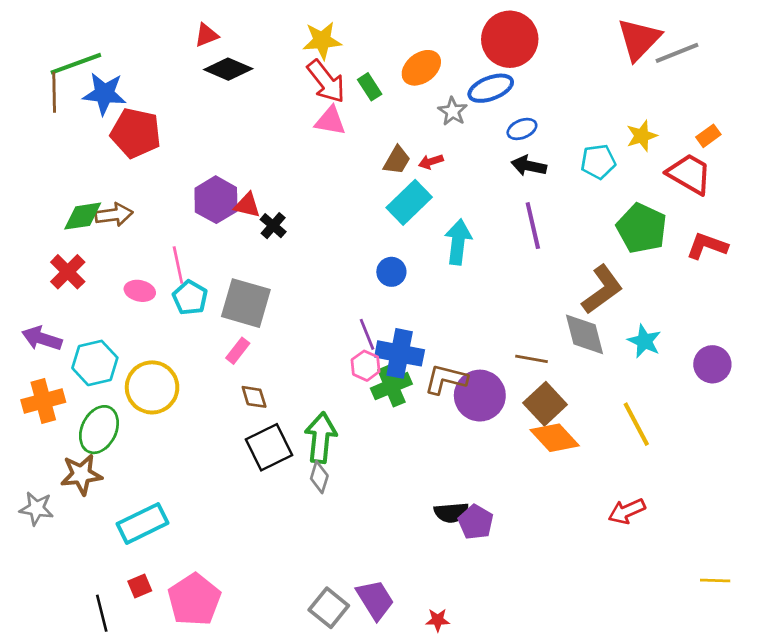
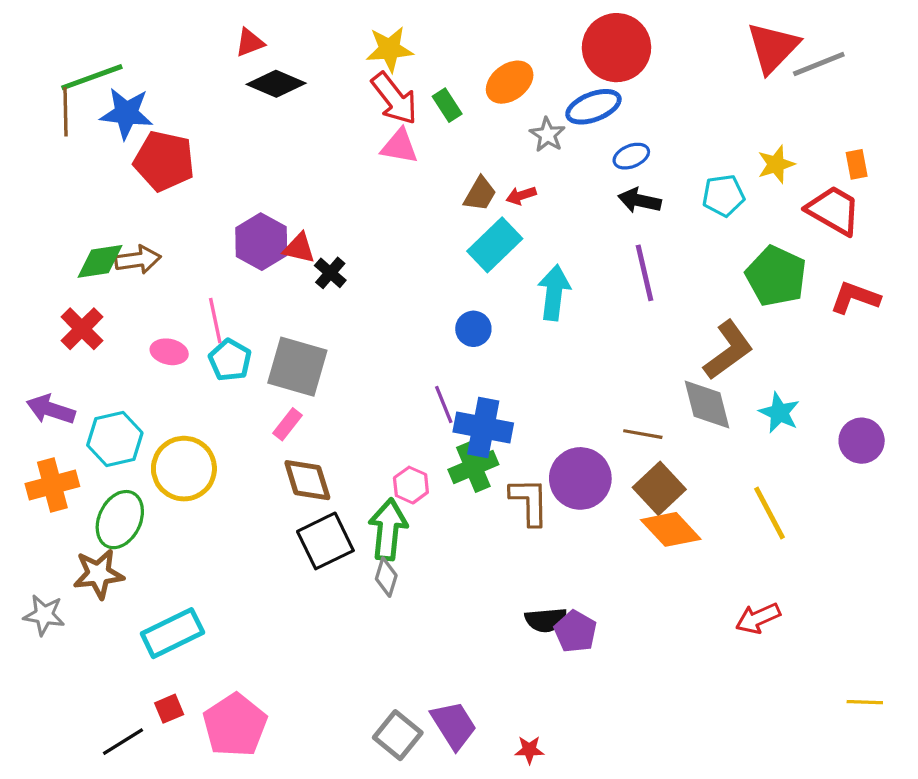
orange rectangle: (708, 136) -> (857, 164), turned -65
pink hexagon: (366, 366) -> (411, 485), moved
brown L-shape: (446, 379) -> (529, 501), moved, turned 75
brown diamond: (254, 397) -> (307, 480), size x1.5
black line: (102, 613) -> (123, 742), turned 72

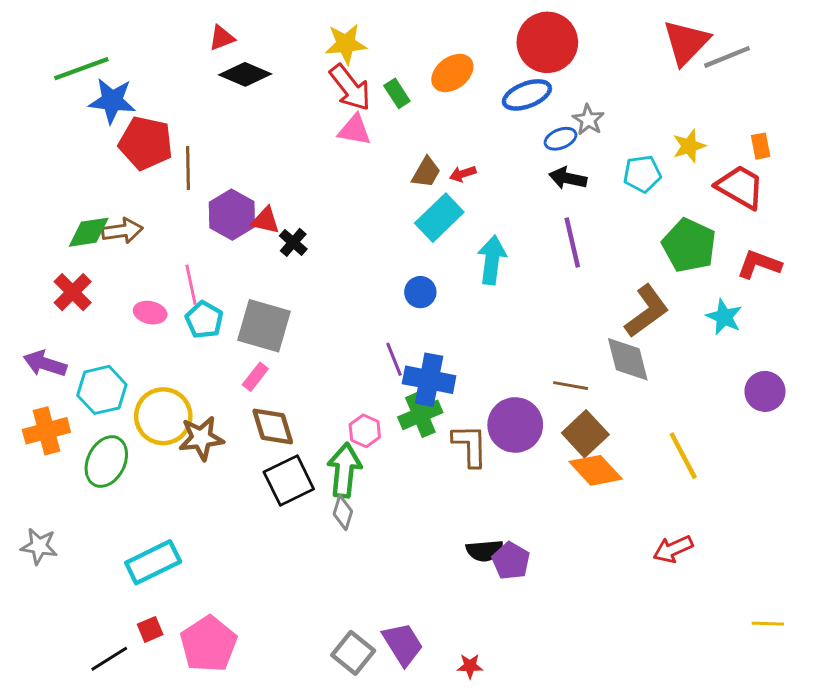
brown line: (66, 112) -> (188, 168), moved
gray star: (547, 135) -> (588, 120), moved
cyan star: (779, 413) -> (724, 317), moved
brown star: (98, 574) -> (201, 438), moved

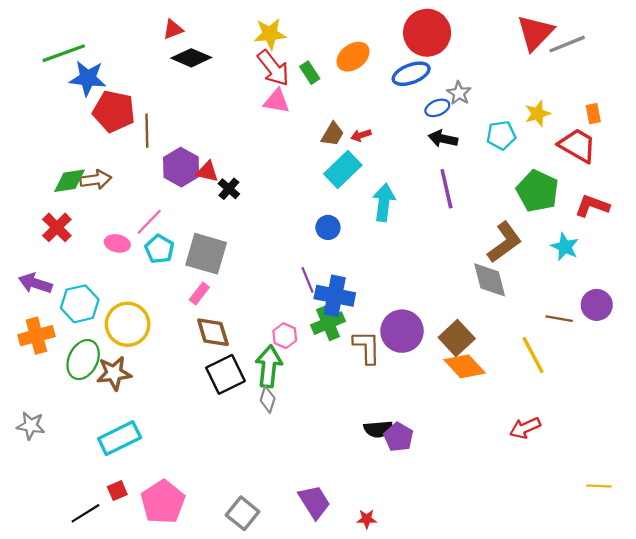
pink line: (191, 285) -> (149, 222), turned 56
brown line: (571, 386) -> (559, 319), moved
brown star: (201, 438) -> (114, 373), moved
gray square: (353, 653) -> (243, 513), moved

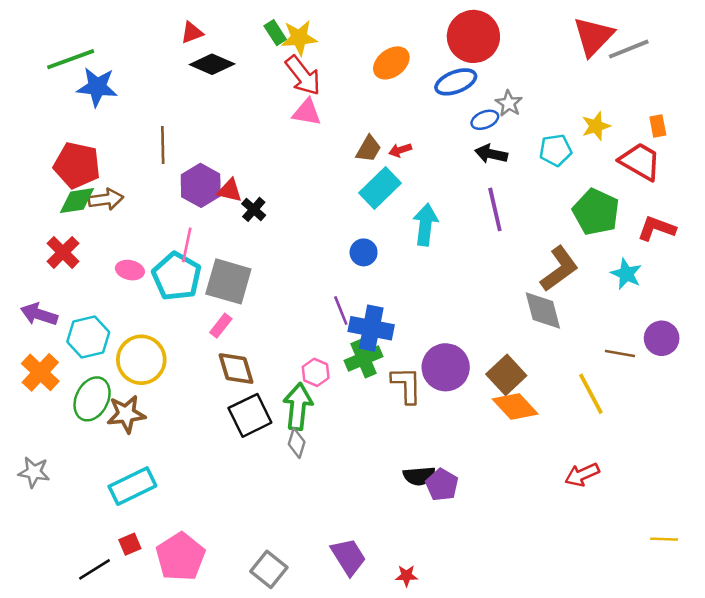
green rectangle: (310, 73) -> (275, 33), moved
red pentagon: (114, 111) -> (77, 165), moved
pink line: (149, 222) -> (187, 245), moved, turned -32
cyan pentagon: (159, 249) -> (177, 276), size x1.5
orange cross: (36, 336) -> (40, 372), turned -32

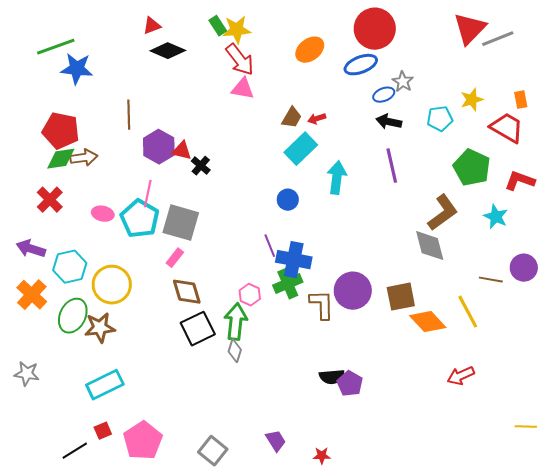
brown square: (506, 375) -> (401, 297), turned 32
orange diamond: (515, 406) -> (428, 322), moved
purple trapezoid: (348, 557) -> (276, 441), size x0.7

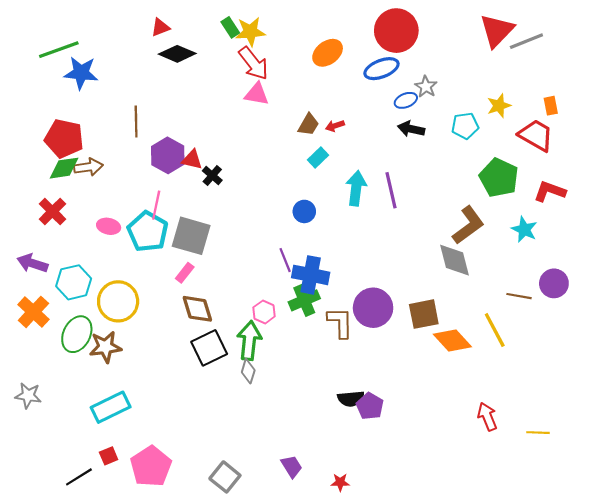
cyan rectangle: (301, 149) -> (318, 158), size x0.6
purple line: (392, 166) -> (391, 190), moved
red arrow: (461, 376) -> (487, 417), moved, turned 92
yellow line: (526, 427) -> (538, 433), moved

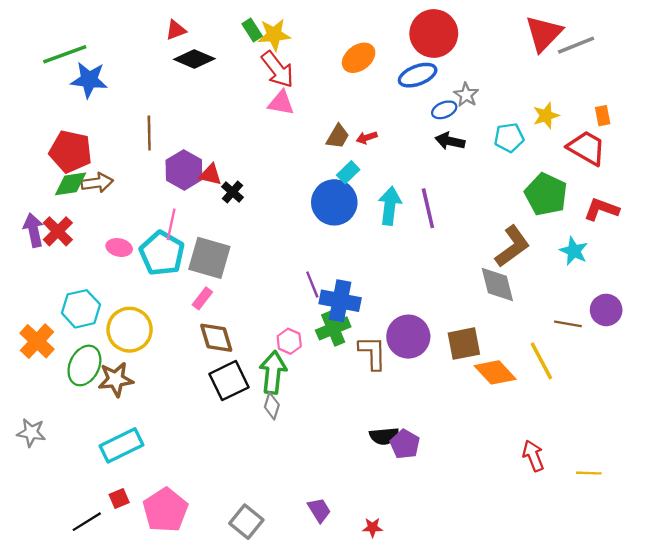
blue circle: (304, 211) -> (334, 202), moved, size x1.8
purple arrow: (32, 263) -> (34, 230), moved, turned 60

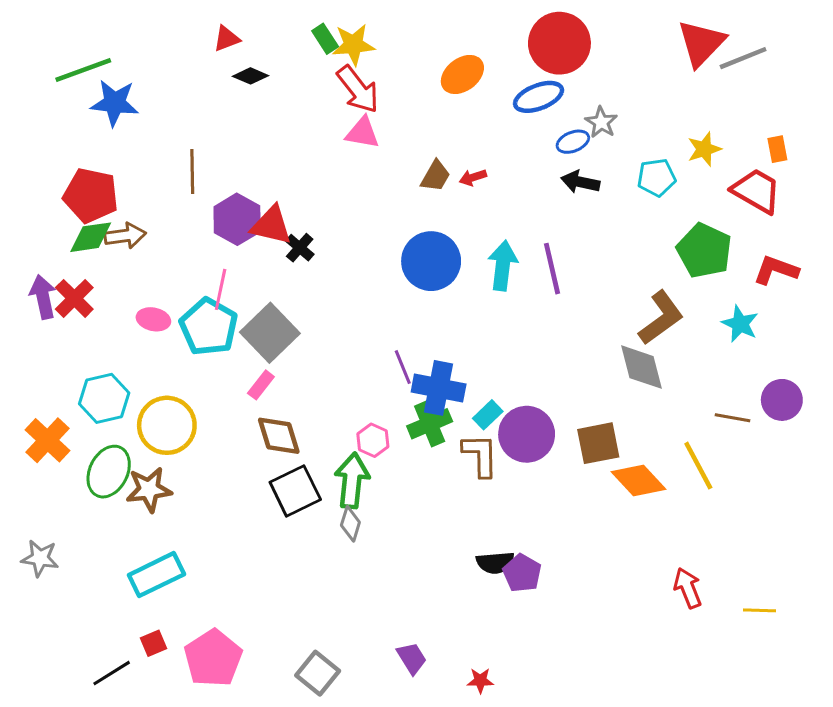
black diamond: (194, 59) -> (250, 76), size x0.7
cyan rectangle: (348, 172) -> (488, 415), moved
red triangle: (211, 175) -> (271, 225), size x1.4
gray square: (209, 258) -> (270, 333), turned 30

